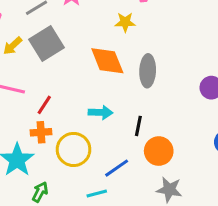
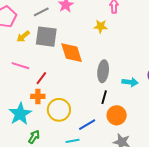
gray square: (46, 43) -> (46, 37), turned 35
orange diamond: (107, 61) -> (72, 53), moved
gray ellipse: (148, 71) -> (103, 71), moved
cyan arrow: (101, 112) -> (130, 82), moved

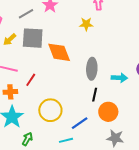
orange cross: (38, 96) -> (10, 92), moved

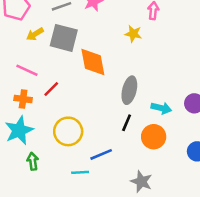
orange circle: (108, 112) -> (154, 137), moved
green arrow: (27, 139) -> (33, 161), turned -48

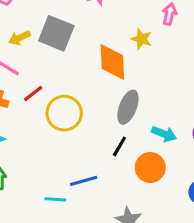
yellow arrow: (35, 34) -> (19, 38), moved
orange diamond: (93, 62) -> (112, 62), moved
yellow circle: (68, 131) -> (64, 113), moved

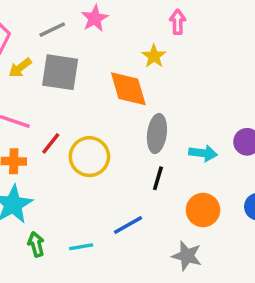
yellow arrow: (19, 38) -> (20, 68), moved
yellow star: (142, 39) -> (154, 56), turned 30
orange circle: (150, 168) -> (203, 210), moved
cyan line: (55, 199) -> (81, 247), moved

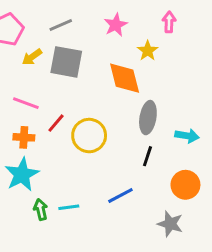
pink star: (95, 18) -> (116, 25), moved
cyan line: (81, 247) -> (69, 207), moved

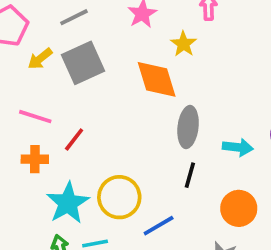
gray square: (66, 62) -> (83, 63), turned -32
yellow circle: (89, 136) -> (119, 197), moved
cyan star: (22, 175) -> (68, 203), moved

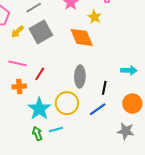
gray ellipse: (188, 127) -> (80, 76), moved
blue line: (159, 226) -> (98, 109), moved

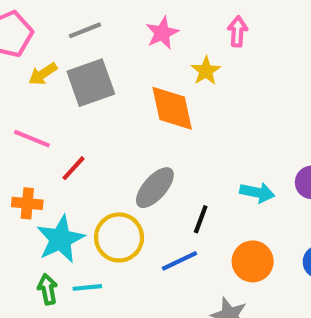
gray ellipse: (80, 76) -> (155, 188), turned 30
orange cross: (19, 87) -> (27, 203), moved

